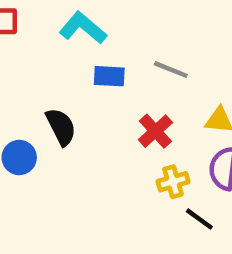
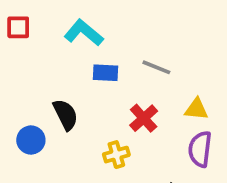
yellow cross: (173, 182) -> (116, 155), moved

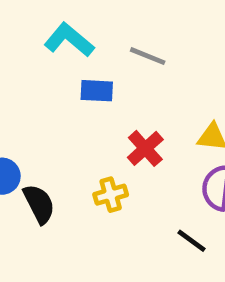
gray line: (156, 67) -> (148, 56), moved
black semicircle: (65, 115) -> (39, 204), moved

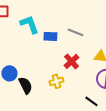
cyan L-shape: (69, 40) -> (29, 24), moved, turned 30
gray line: (148, 56) -> (75, 32), moved

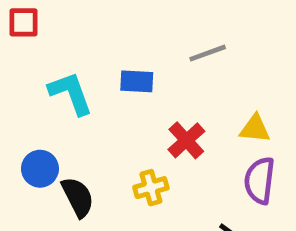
cyan L-shape: (29, 24) -> (71, 93), moved
gray line: (75, 32) -> (208, 53), moved, turned -42

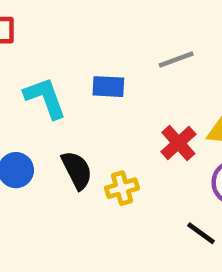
red cross: (186, 140) -> (178, 143), moved
black semicircle: (78, 197) -> (77, 170), moved

